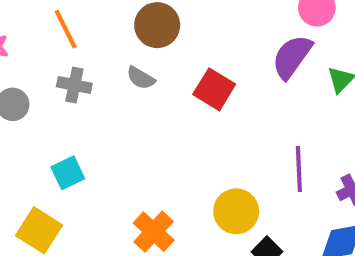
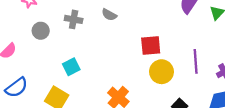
red square: (214, 89) -> (151, 45), moved, turned -35
yellow circle: (236, 211) -> (161, 72), moved

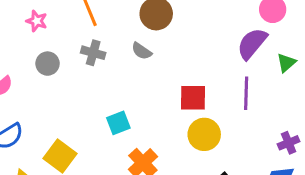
purple line: (196, 61) -> (246, 93), moved
cyan square: (71, 67) -> (118, 123), moved

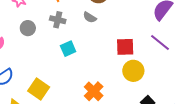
purple line: (246, 93) -> (160, 42), turned -50
cyan square: (118, 123) -> (68, 49), moved

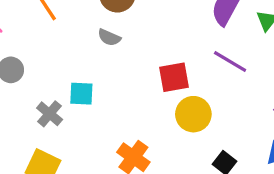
gray cross: (58, 20) -> (50, 114), moved, turned 35
cyan square: (68, 49) -> (81, 94), turned 35

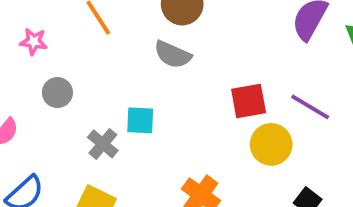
gray semicircle: (109, 37) -> (173, 55), size x1.4
purple line: (230, 61) -> (310, 107), moved

